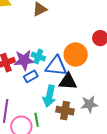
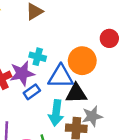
cyan cross: (38, 56) -> (38, 57), moved
gray star: (89, 104) -> (92, 116), moved

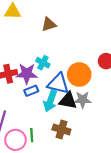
cyan arrow: (56, 113) -> (50, 101), moved
gray star: (92, 116) -> (83, 100), moved

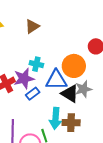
cyan arrow: (50, 101) -> (55, 118), moved
black triangle: (68, 101) -> (70, 94), turned 36

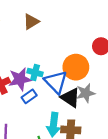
cyan cross: (36, 64) -> (35, 72), moved
blue triangle: (56, 80) -> (56, 82), turned 45

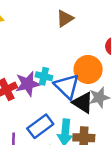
brown triangle: (31, 22) -> (65, 18), moved
blue rectangle: (29, 96) -> (40, 126), moved, size x1.5

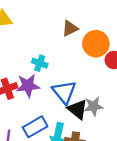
orange circle: (88, 69) -> (96, 44), moved
cyan cross: (44, 76) -> (40, 63), moved

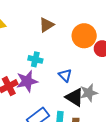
brown triangle: (70, 28) -> (46, 25), moved
blue triangle: (64, 92) -> (65, 75), moved, size x0.6

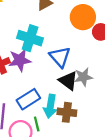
cyan cross: (35, 59) -> (30, 38), size x1.6
blue triangle: (65, 75) -> (60, 57), size x1.5

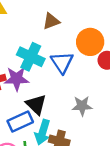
blue triangle: (60, 57) -> (62, 62), moved
black triangle: (68, 81) -> (36, 104), moved

